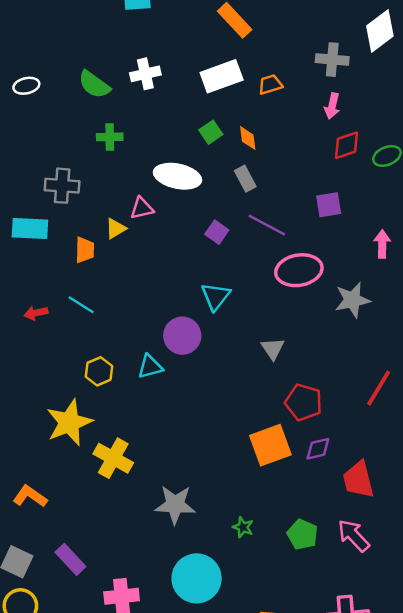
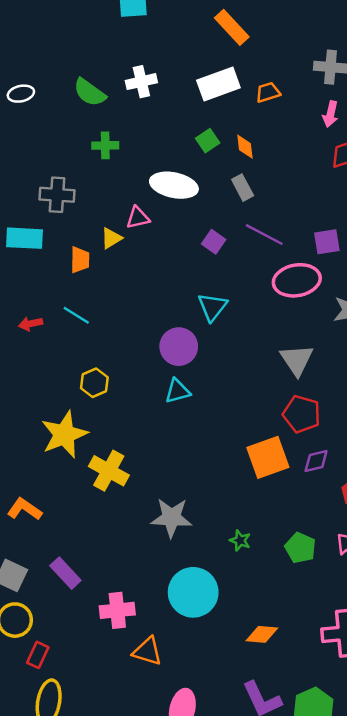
purple square: (329, 205) -> (327, 242), moved
gray triangle: (273, 349) -> (297, 360), moved, size x1.4
cyan triangle: (150, 367) -> (178, 391), moved

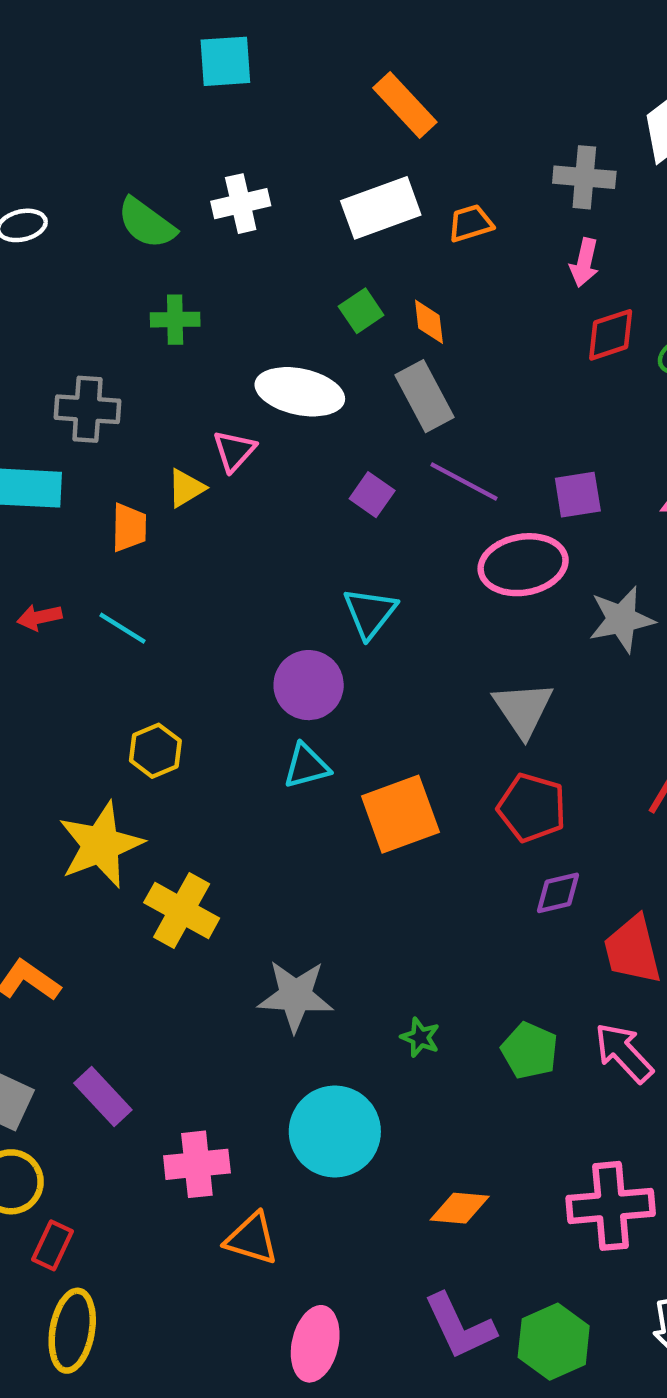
gray rectangle: (243, 188) -> (425, 396), size x1.4
pink triangle: (138, 218) -> (234, 451), turned -35
red arrow: (31, 324) -> (39, 617), moved
orange square: (268, 457) -> (400, 814), moved

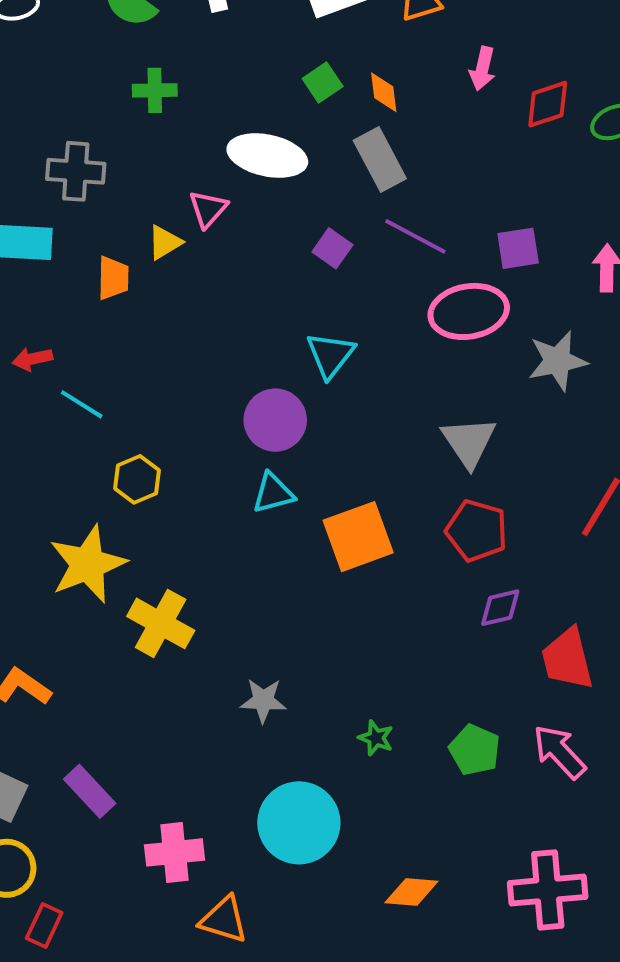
pink arrow: (584, 263) -> (483, 69), moved
cyan line: (123, 628) -> (82, 404), moved
gray star: (295, 996) -> (263, 700), size x0.7

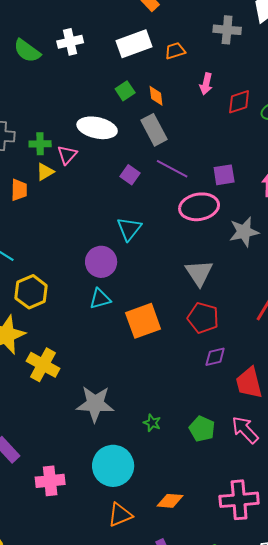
green cross: (155, 90) -> (40, 144), moved
yellow hexagon: (137, 479) -> (31, 292), size x1.4
gray star: (263, 700) -> (95, 404), size x1.6
orange triangle: (224, 920) -> (120, 515), moved, turned -40

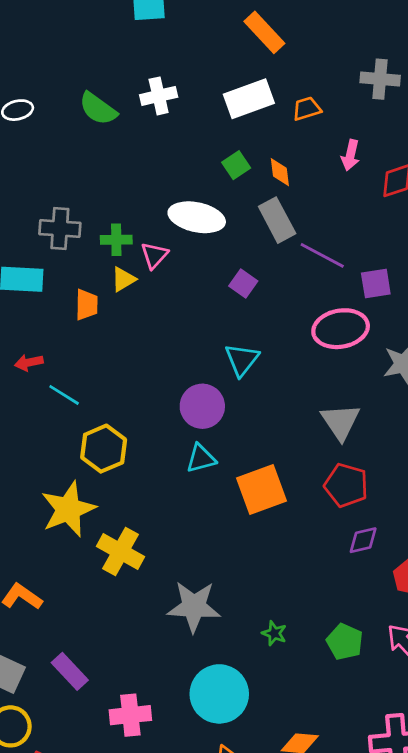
purple line: (172, 169) -> (322, 255), moved

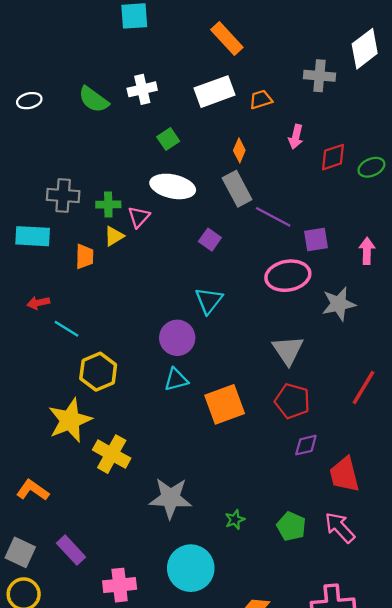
green square: (236, 165) -> (168, 139), moved
orange diamond: (280, 172) -> (239, 150), turned 30
green star: (274, 633) -> (235, 520), turned 30

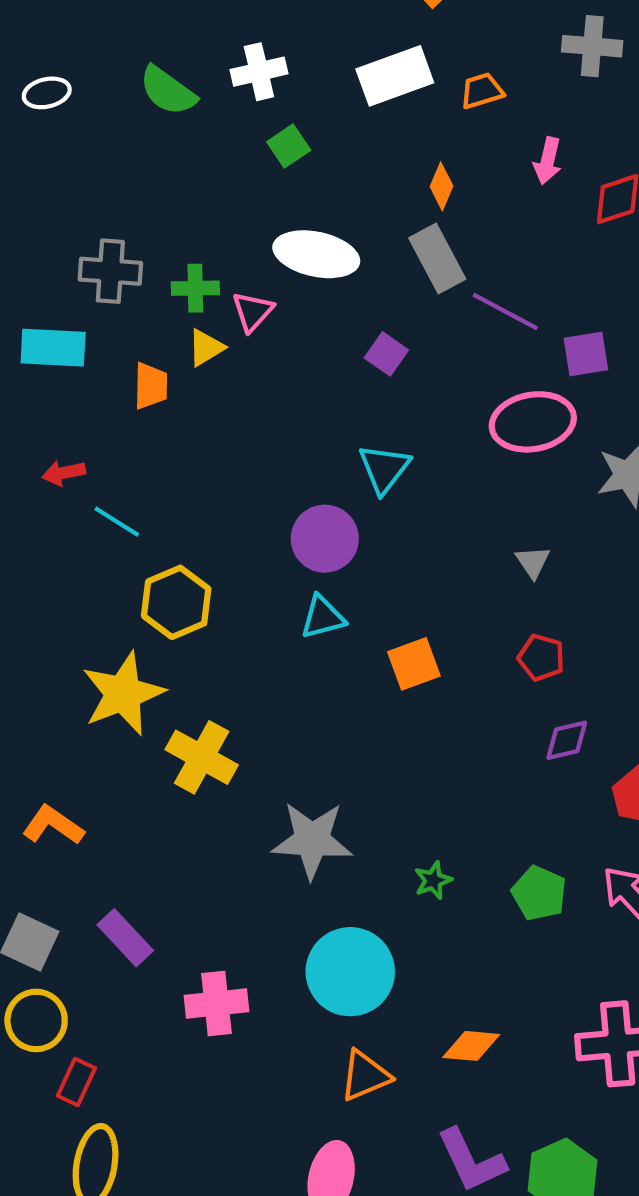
green square: (168, 139) -> (289, 146), moved
gray triangle: (288, 350) -> (533, 562), size x0.6
red pentagon: (292, 401) -> (541, 658), size x0.7
orange square: (225, 404) -> (414, 664), size x0.7

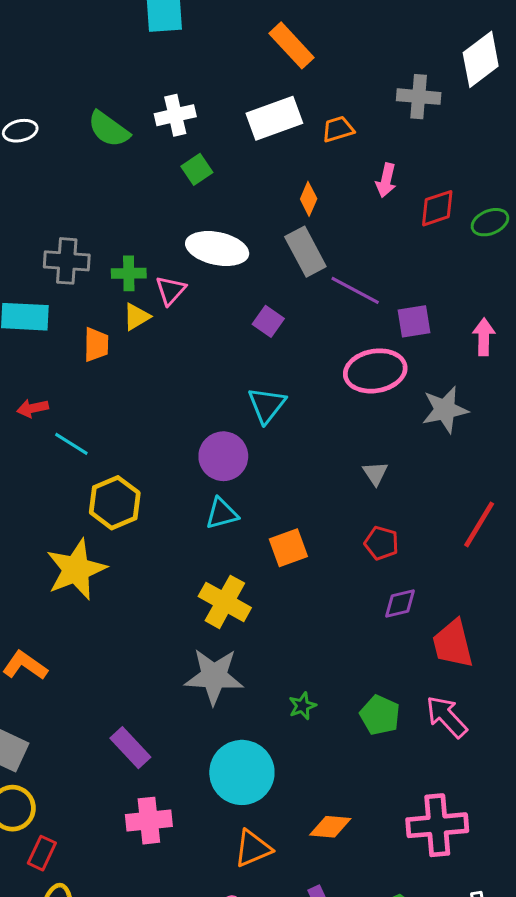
yellow cross: (202, 757) -> (225, 602), moved
purple rectangle: (125, 938) -> (130, 748), moved
pink cross: (217, 1004) -> (149, 821), moved

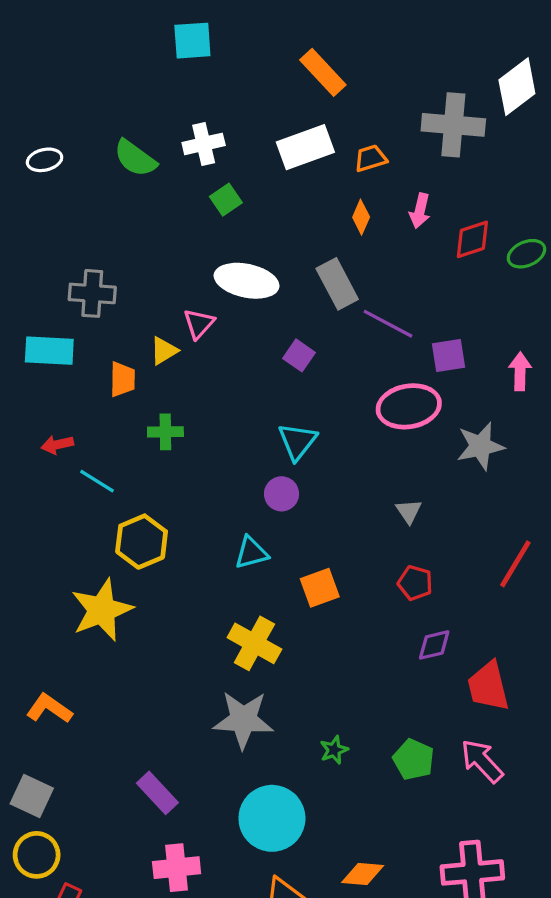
gray cross: (419, 97) -> (453, 125), size x1.4
orange diamond: (309, 199) -> (361, 217), moved
green cross: (129, 273) -> (165, 432), moved
purple circle: (223, 456) -> (282, 494), moved, size x0.7

